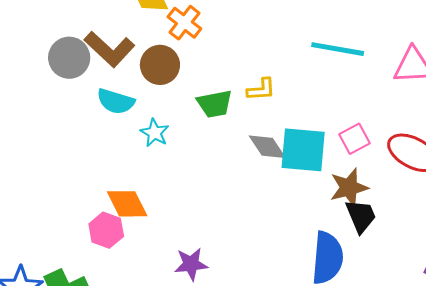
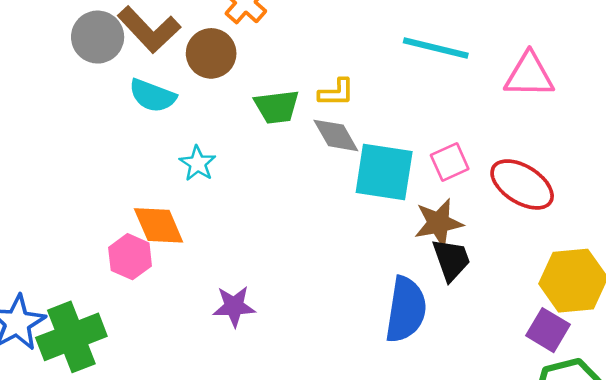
cyan star: (155, 133) -> (198, 163), moved
gray diamond: (267, 147) -> (336, 135), moved

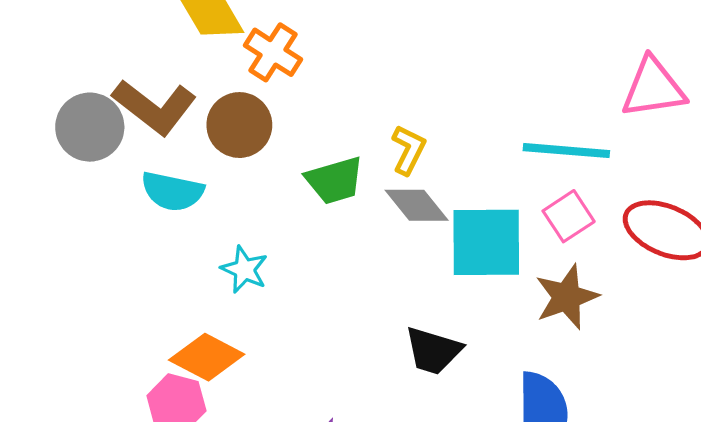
cyan line: (436, 48) -> (566, 151), moved
yellow L-shape: (336, 92) -> (409, 150), turned -54
orange diamond: (159, 225) -> (207, 357), turned -30
black trapezoid: (451, 260) -> (433, 351), moved, turned 135

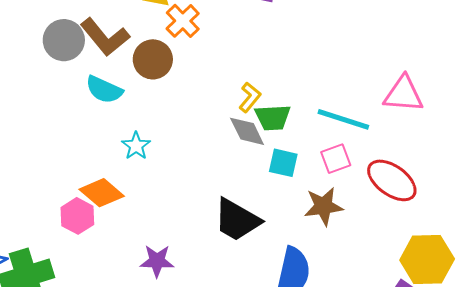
green trapezoid: (335, 180) -> (273, 117), moved
cyan square: (486, 242) -> (283, 163), size x0.6
black trapezoid: (433, 351) -> (237, 220), size x1.4

